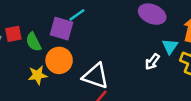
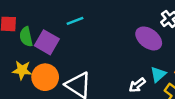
purple square: (62, 29) -> (47, 42), moved
orange circle: (59, 60) -> (45, 77), moved

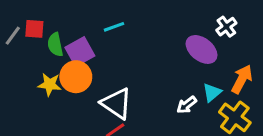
purple square: (47, 42) -> (80, 52), turned 30
orange circle: (45, 77) -> (76, 77), moved

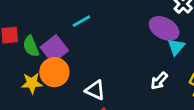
cyan triangle: (212, 93) -> (176, 47), moved
white triangle: (116, 103) -> (95, 90), size x0.7

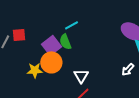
green semicircle: (31, 46) -> (65, 42), moved
white triangle: (95, 90) -> (81, 76), turned 35

